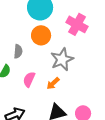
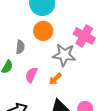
pink cross: (77, 24) -> (84, 36), moved
gray star: (62, 59) -> (64, 55), turned 30

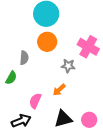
gray star: (64, 55) -> (68, 66), size x0.6
pink semicircle: (31, 75) -> (35, 101), moved

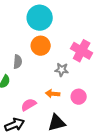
orange arrow: (59, 90) -> (53, 94), turned 48
pink semicircle: (35, 101) -> (29, 105), turned 35
pink circle: (89, 120) -> (79, 97), moved

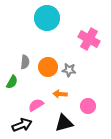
orange circle: (41, 46) -> (48, 67), moved
pink cross: (82, 51) -> (89, 39), moved
pink circle: (79, 97) -> (88, 106), moved

